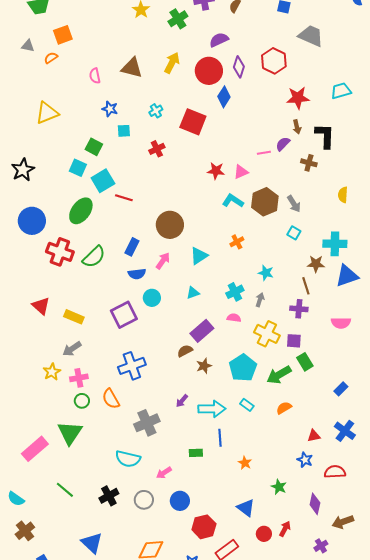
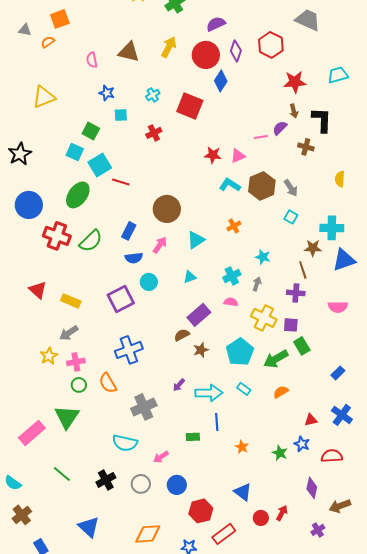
green star: (279, 487) -> (280, 453), moved

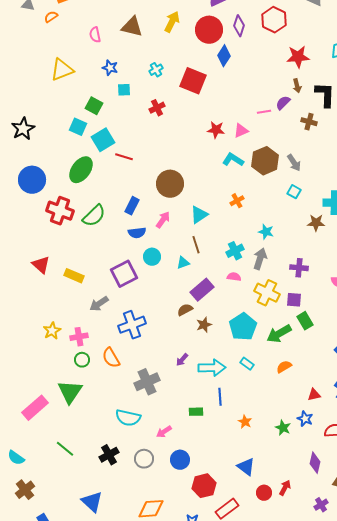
yellow triangle: (44, 97) -> (62, 70), moved
brown line: (303, 270) -> (196, 245), moved
cyan triangle: (190, 277) -> (183, 263), moved
gray arrow: (257, 284) -> (260, 259), size x1.5
gray arrow: (69, 333) -> (99, 304), moved

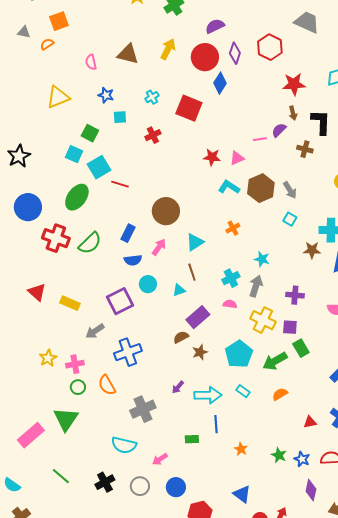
blue star: (305, 419) -> (302, 459), moved

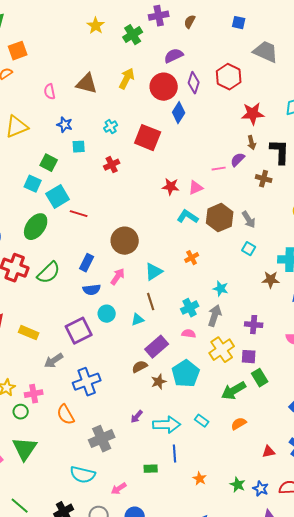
yellow cross: (263, 320) -> (222, 350), turned 30
cyan pentagon: (239, 354) -> (186, 374), moved
green circle: (78, 387) -> (21, 412), moved

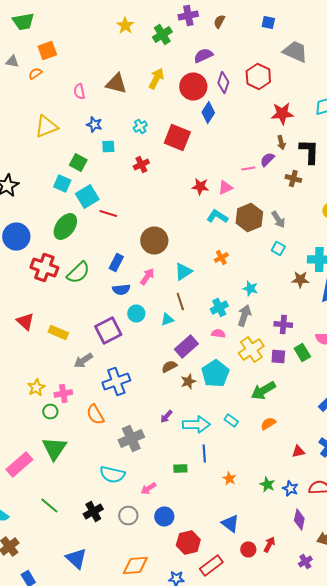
green rectangle: (260, 378) -> (302, 352), moved

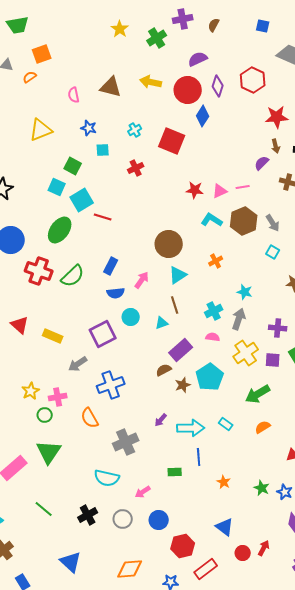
yellow arrow: (156, 78) -> (151, 82), turned -105
pink line: (248, 168) -> (243, 187), moved
brown circle: (154, 240) -> (169, 244), moved

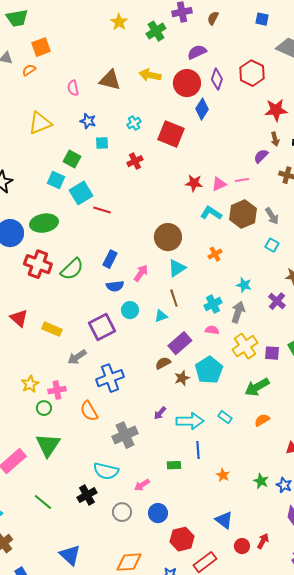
green ellipse: (60, 230) -> (44, 223), moved, turned 44
purple cross: (278, 328) -> (277, 301), moved, turned 36
black cross: (88, 515) -> (87, 495), moved

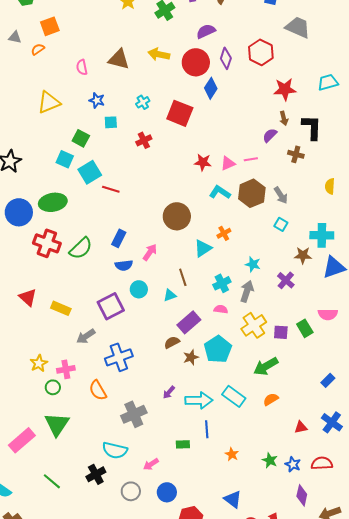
cyan triangle: (177, 268) -> (203, 248), moved
cyan rectangle: (225, 417) -> (234, 396), size x1.6

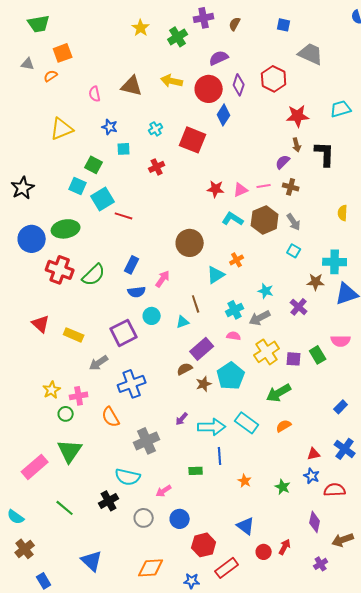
brown cross: (296, 154) -> (291, 187), moved
gray arrow: (247, 291) -> (260, 318), turned -135
blue star: (293, 464) -> (312, 476), moved

